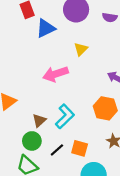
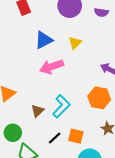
blue triangle: (46, 28) -> (44, 40), moved
green circle: (32, 141) -> (13, 133), moved

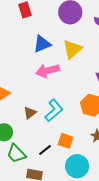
yellow triangle: (75, 43) -> (72, 49), size x1.5
black line: (55, 138) -> (45, 150), moved

